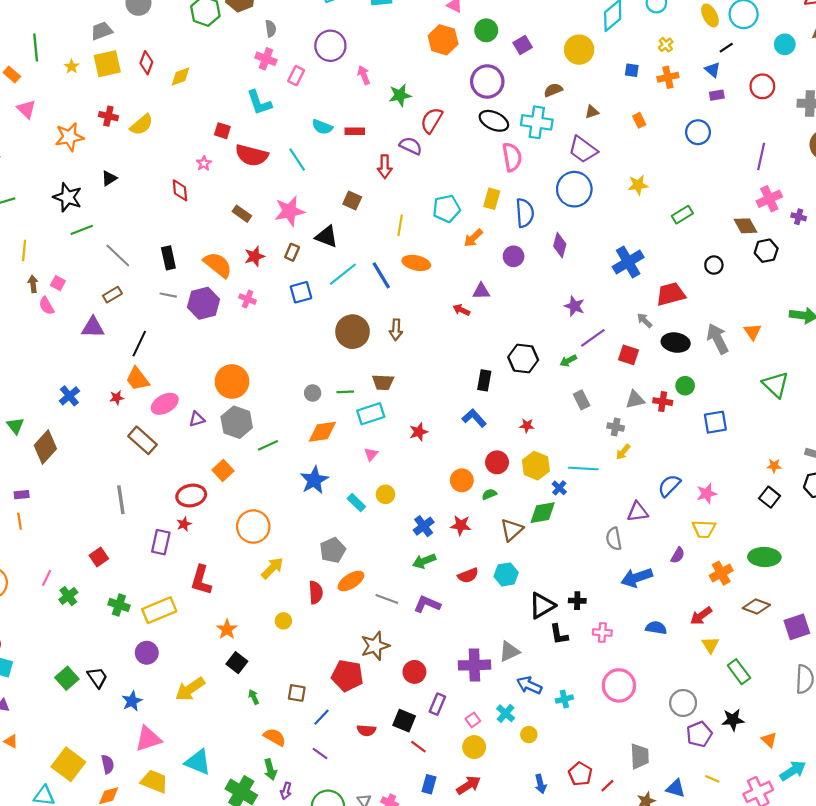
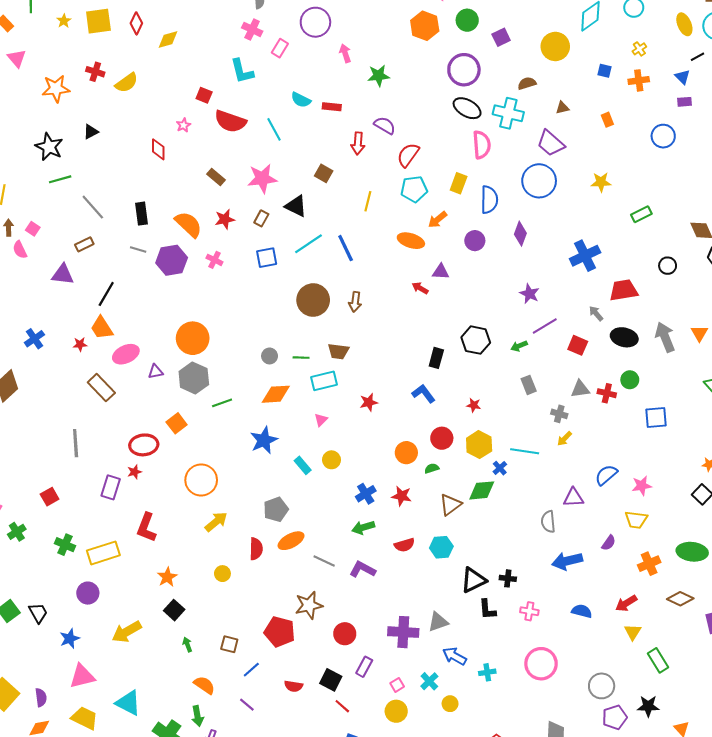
red semicircle: (432, 120) -> (408, 155), moved
orange ellipse: (416, 263) -> (411, 241), moved

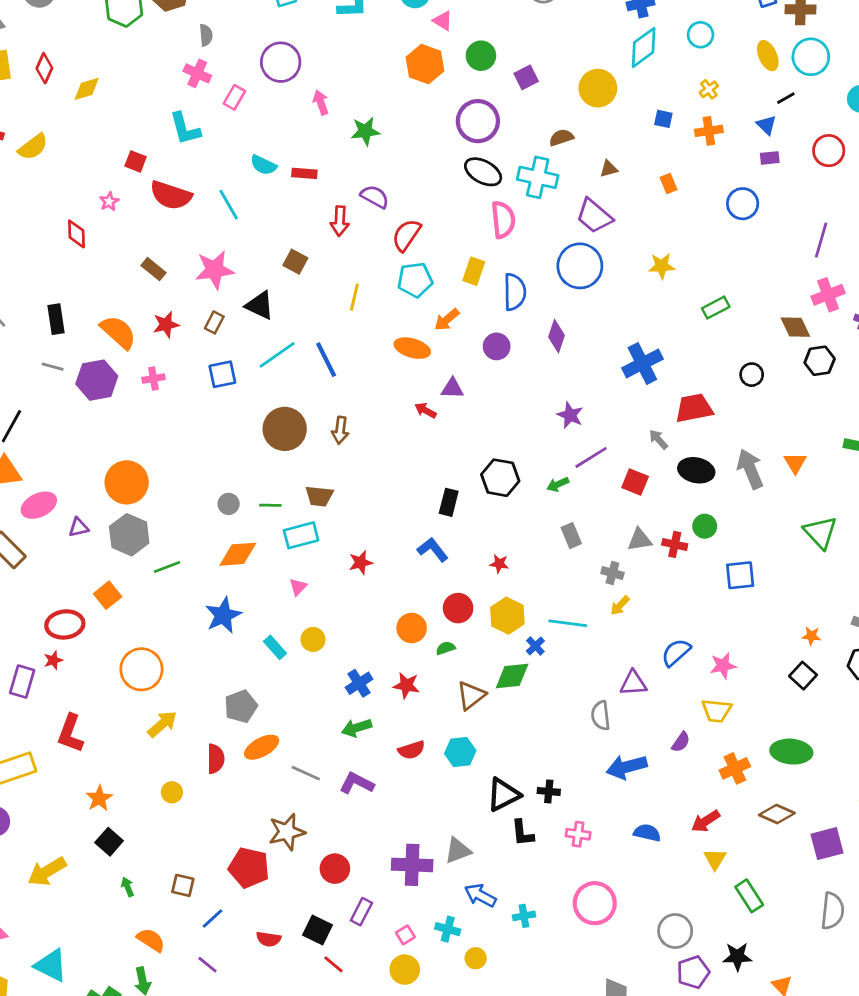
pink cross: (214, 260) -> (153, 379), turned -35
cyan cross: (429, 681) -> (448, 929), turned -30

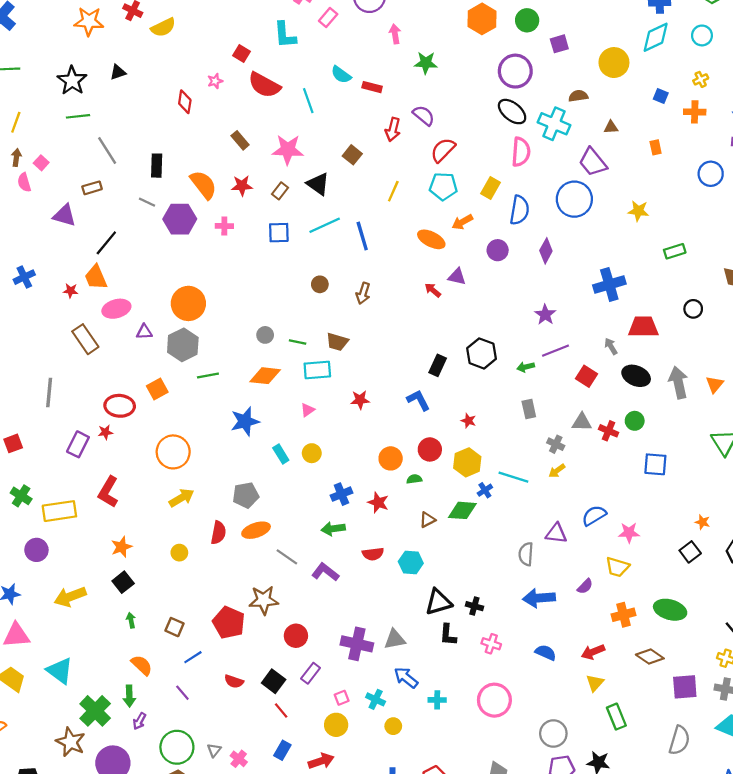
brown circle: (285, 429) -> (320, 284), size x0.5
brown triangle: (471, 695) -> (427, 520), size x0.7

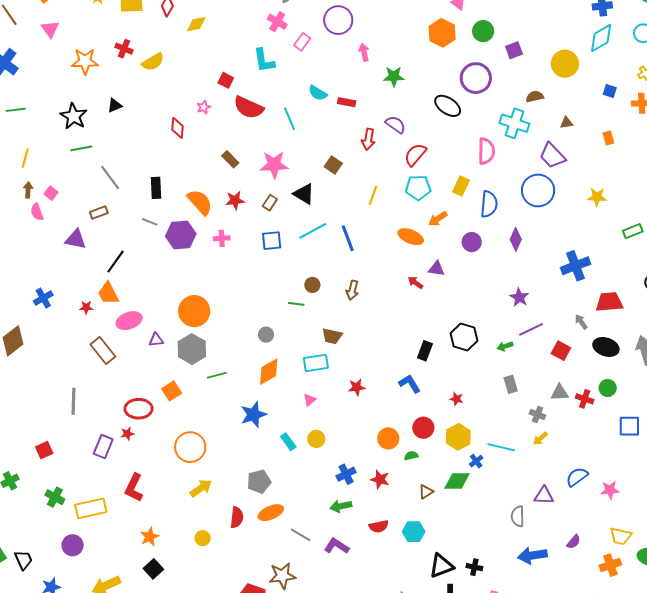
black ellipse: (512, 112) -> (448, 106), moved
green line: (298, 342) -> (296, 304), moved
orange diamond: (265, 376) -> (269, 372), turned -32
yellow trapezoid: (617, 567) -> (621, 536), moved

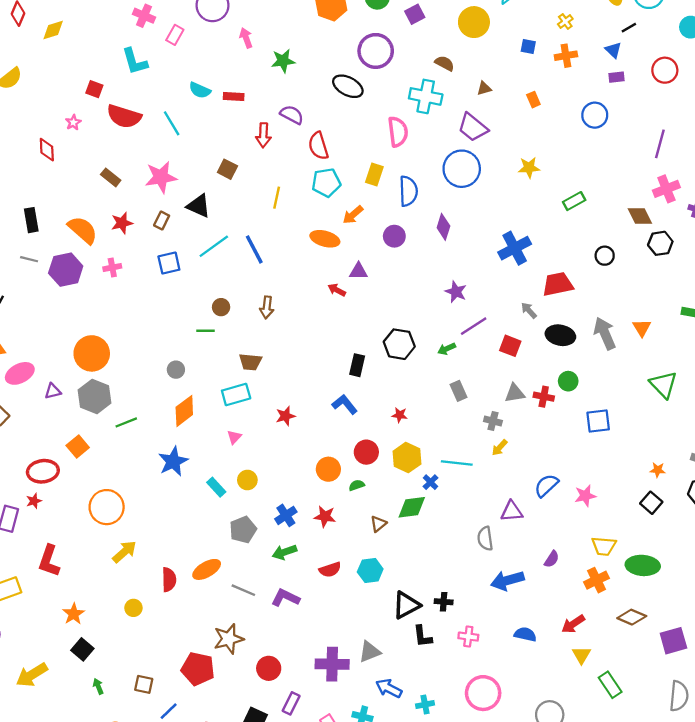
brown semicircle: (535, 96) -> (445, 63), turned 48
red semicircle: (415, 155) -> (318, 146), turned -50
gray pentagon: (259, 482) -> (243, 530), moved

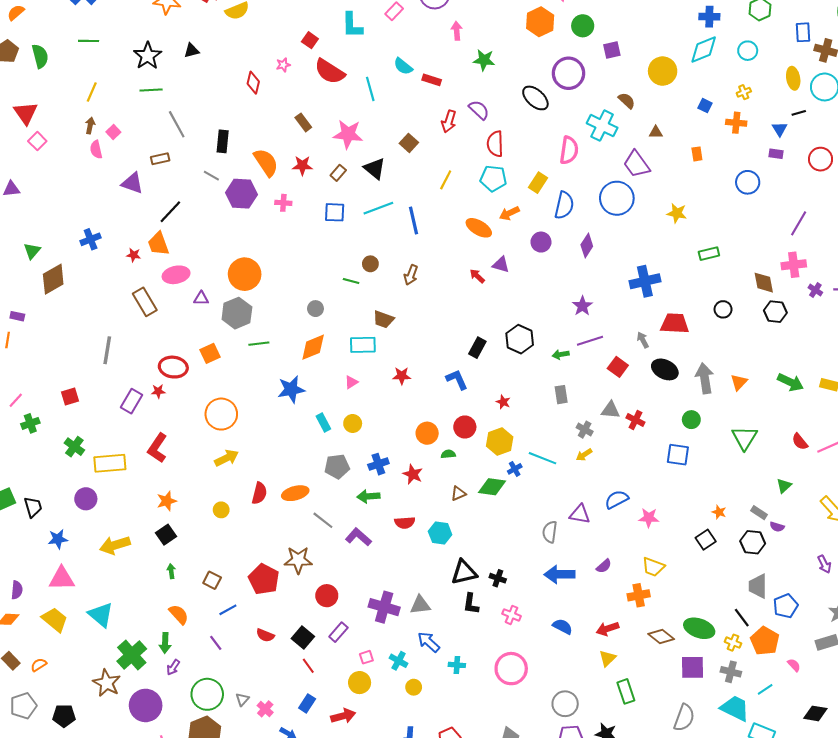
green circle: (568, 381) -> (691, 420), moved
green ellipse: (643, 565) -> (699, 628), moved

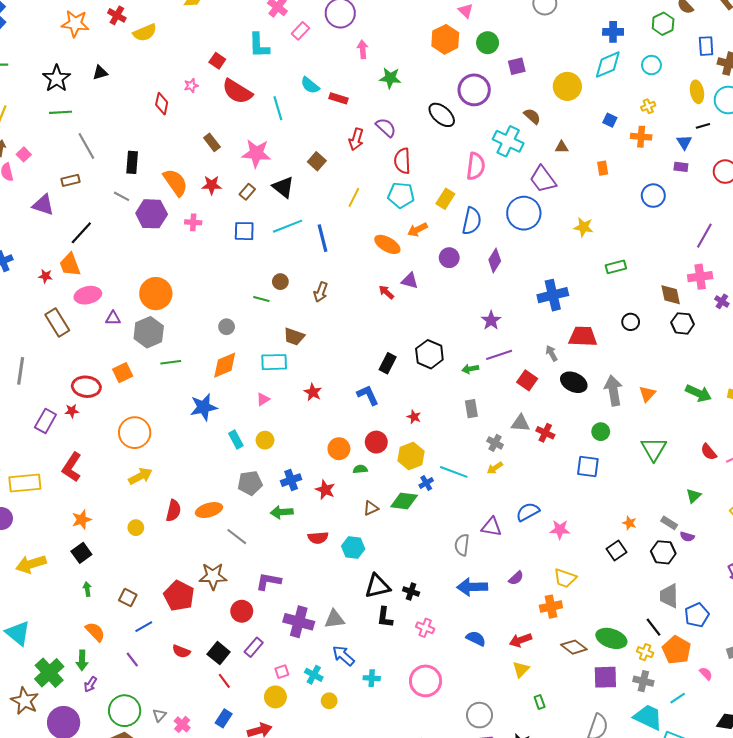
red star: (402, 376) -> (313, 392), turned 30
purple L-shape: (358, 537) -> (269, 581), moved, turned -30
green rectangle: (626, 691) -> (540, 702), size x0.6

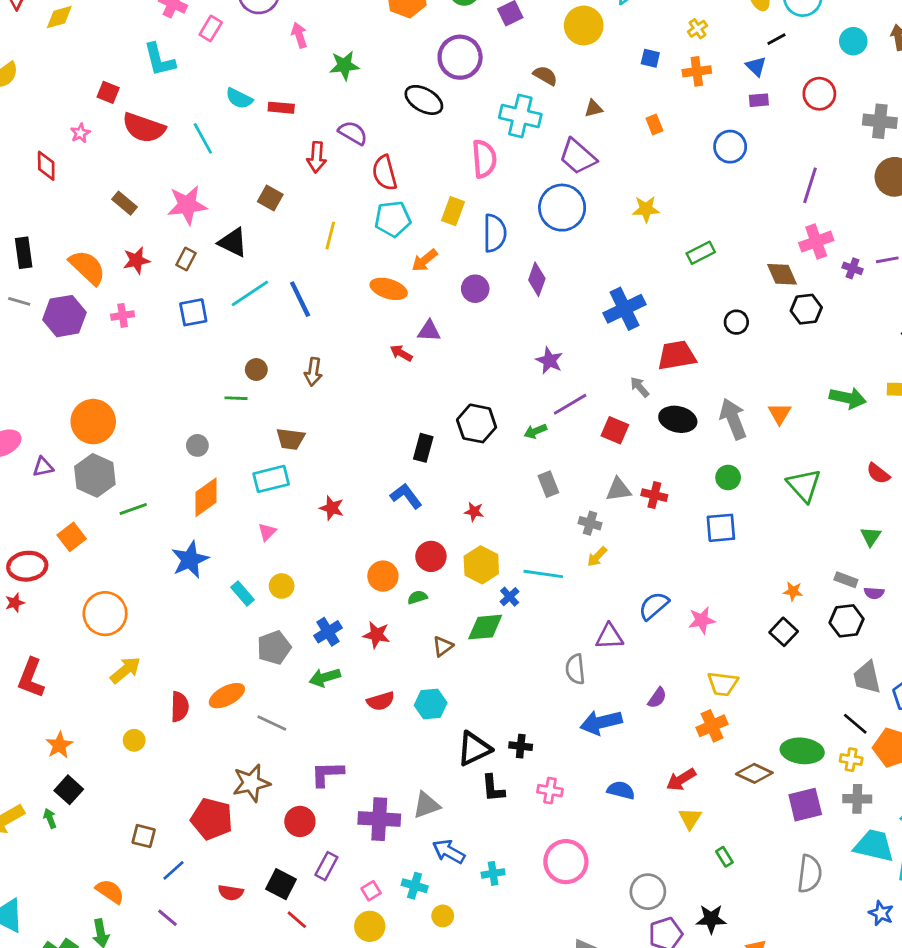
green arrow: (87, 589) -> (50, 818), moved

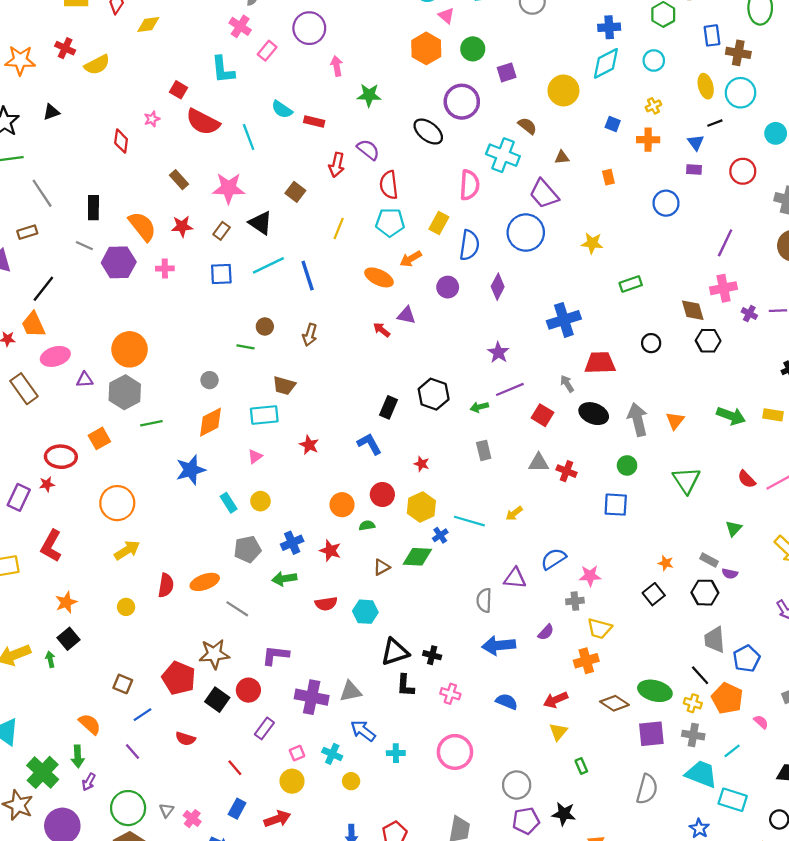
gray cross: (590, 523) -> (575, 601), moved, turned -30
black square: (281, 884) -> (217, 700), moved

